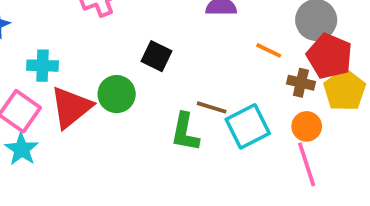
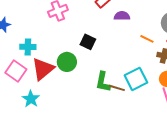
brown line: (212, 107) -> (117, 88), moved
cyan star: (22, 149) -> (31, 99), moved

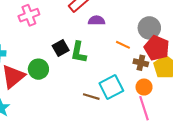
black square: (88, 42) -> (61, 48), turned 35
green L-shape: (103, 82) -> (79, 52), moved

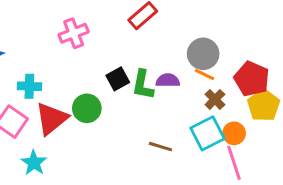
purple semicircle: (97, 21) -> (168, 80), moved
gray circle: (149, 28) -> (203, 54), moved
brown cross: (141, 63) -> (215, 99), moved, turned 32
cyan square: (111, 87) -> (208, 133), moved

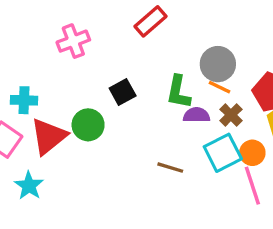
purple semicircle: (168, 80) -> (196, 115), moved
green L-shape: (143, 85) -> (178, 92), moved

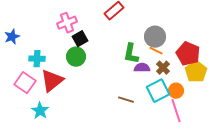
black square: (123, 92) -> (80, 39), moved
green circle: (88, 125) -> (76, 57), moved

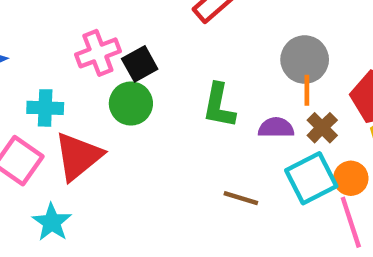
pink cross: (67, 23) -> (98, 53), moved
orange line: (156, 51) -> (307, 90), turned 64
green L-shape: (131, 54) -> (219, 106), moved

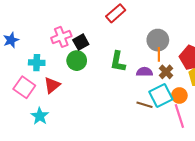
red triangle: (78, 156) -> (52, 85), size x0.7
brown line: (241, 198) -> (144, 105), moved

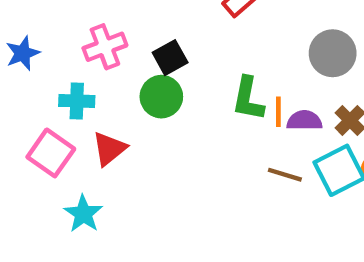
pink cross: (61, 37) -> (105, 47), moved
orange line: (159, 54) -> (278, 112), moved
brown line: (144, 105) -> (285, 175), moved

